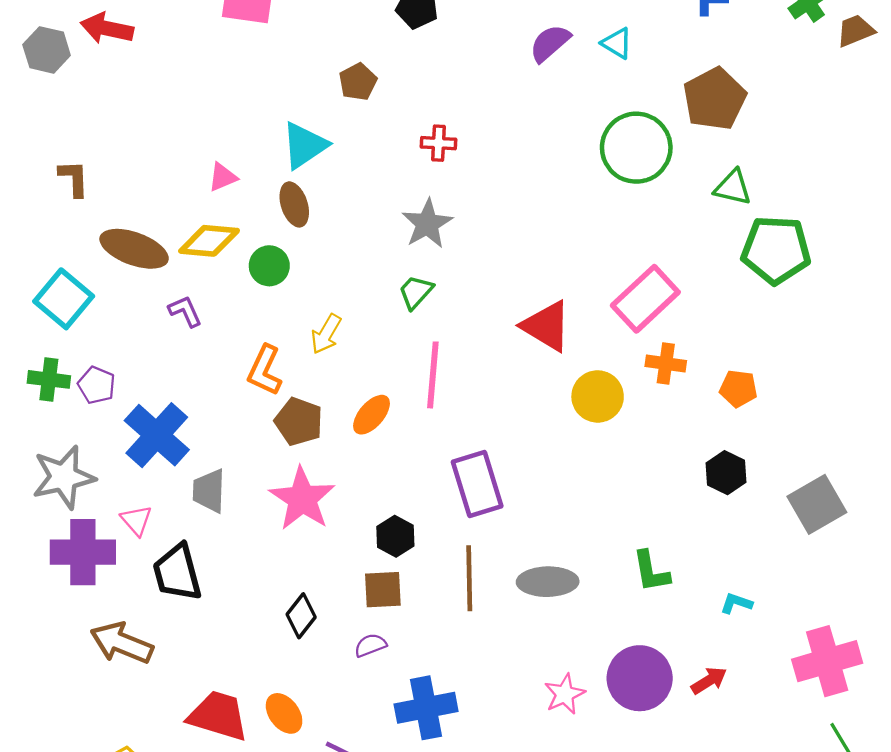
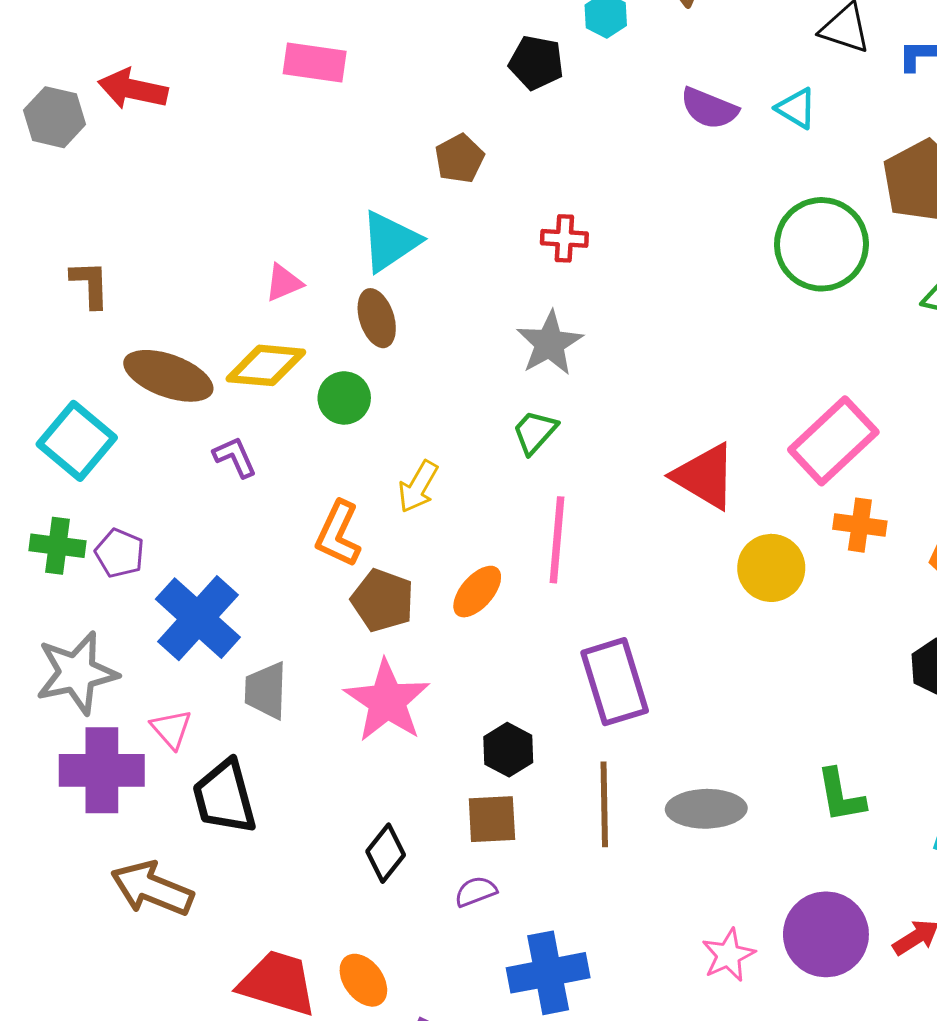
purple semicircle: (550, 43) -> (709, 108), turned -117

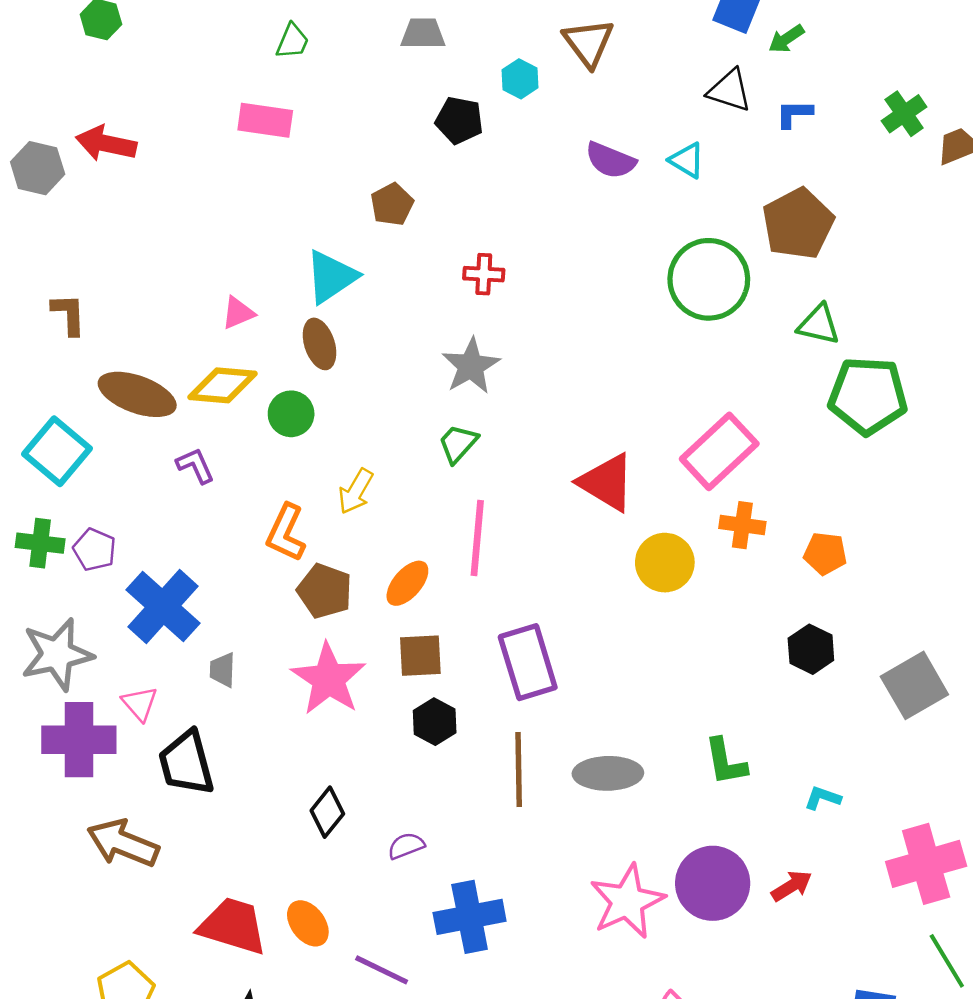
gray trapezoid: (266, 691) -> (223, 670), size x0.7
brown square: (492, 819) -> (420, 656), moved
pink star: (728, 955) -> (627, 901), size x1.6

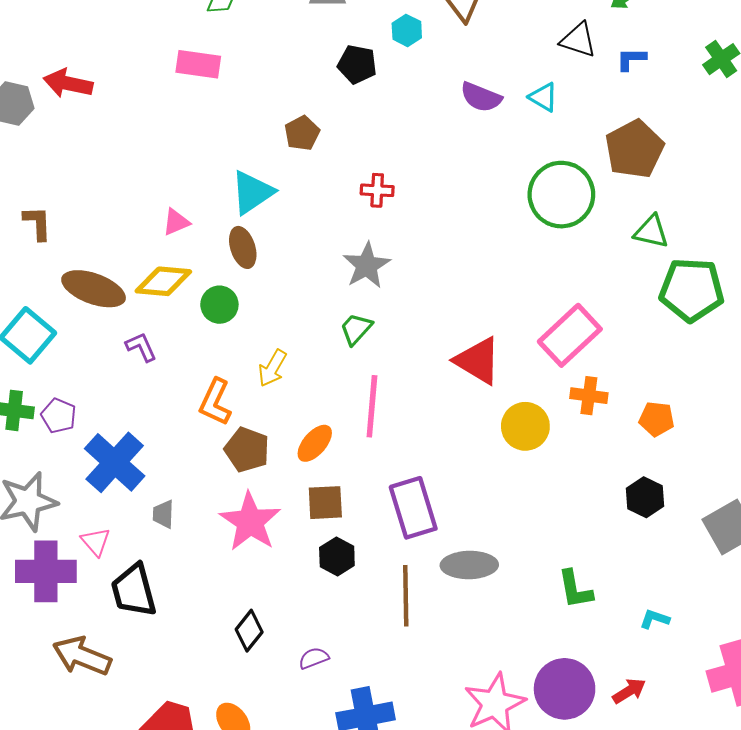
gray ellipse: (608, 773) -> (469, 565), moved

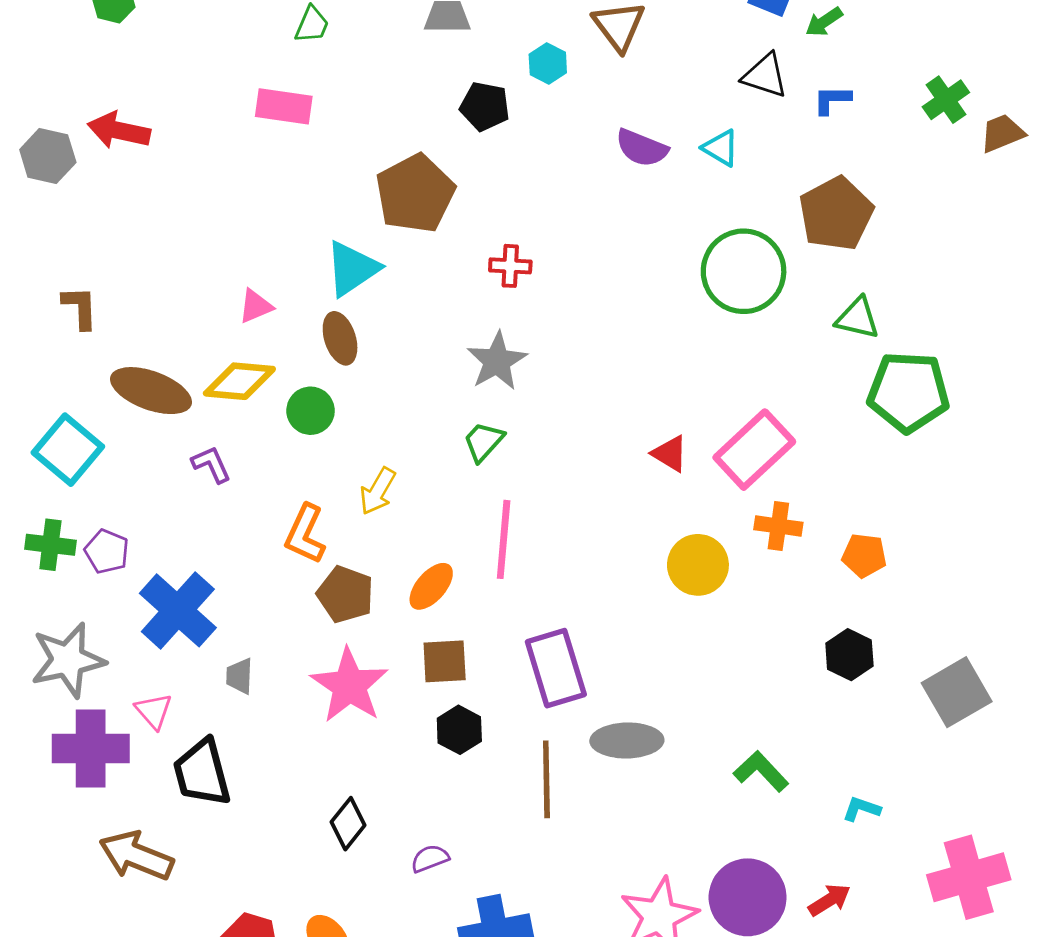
brown pentagon: (302, 133) -> (415, 194), size x1.8
red triangle: (478, 361) -> (670, 454), moved, size x0.6
green L-shape: (575, 589) -> (761, 771), turned 147

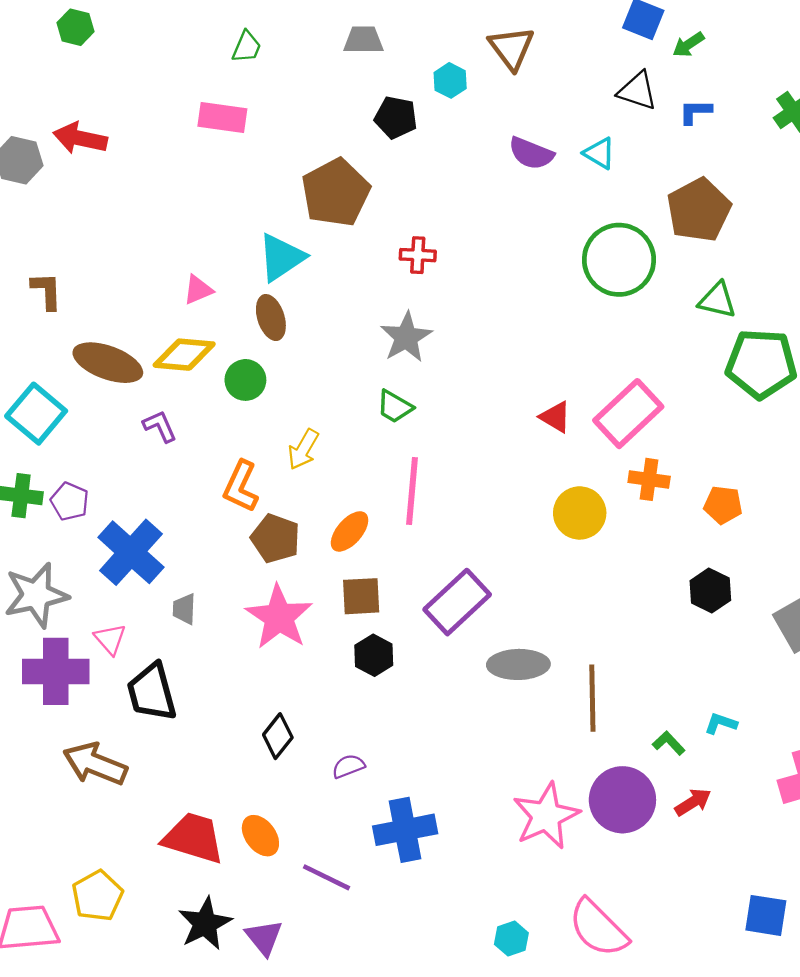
green trapezoid: (483, 442) -> (395, 407), turned -102
purple rectangle: (556, 668) -> (457, 602), turned 64
green L-shape: (761, 771) -> (669, 743), moved, size x0.7
brown line: (546, 779) -> (592, 698), moved

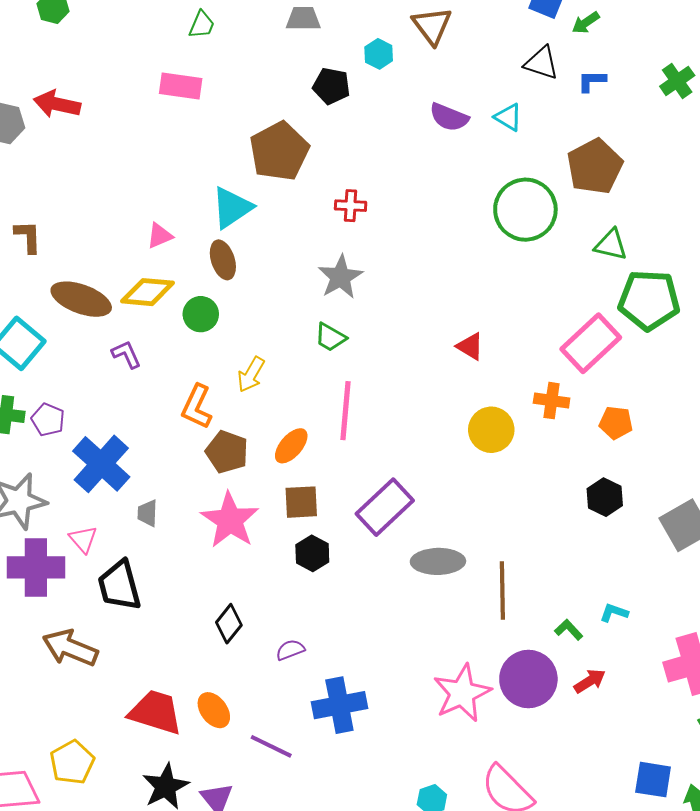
pink rectangle: (628, 414) -> (591, 343), moved

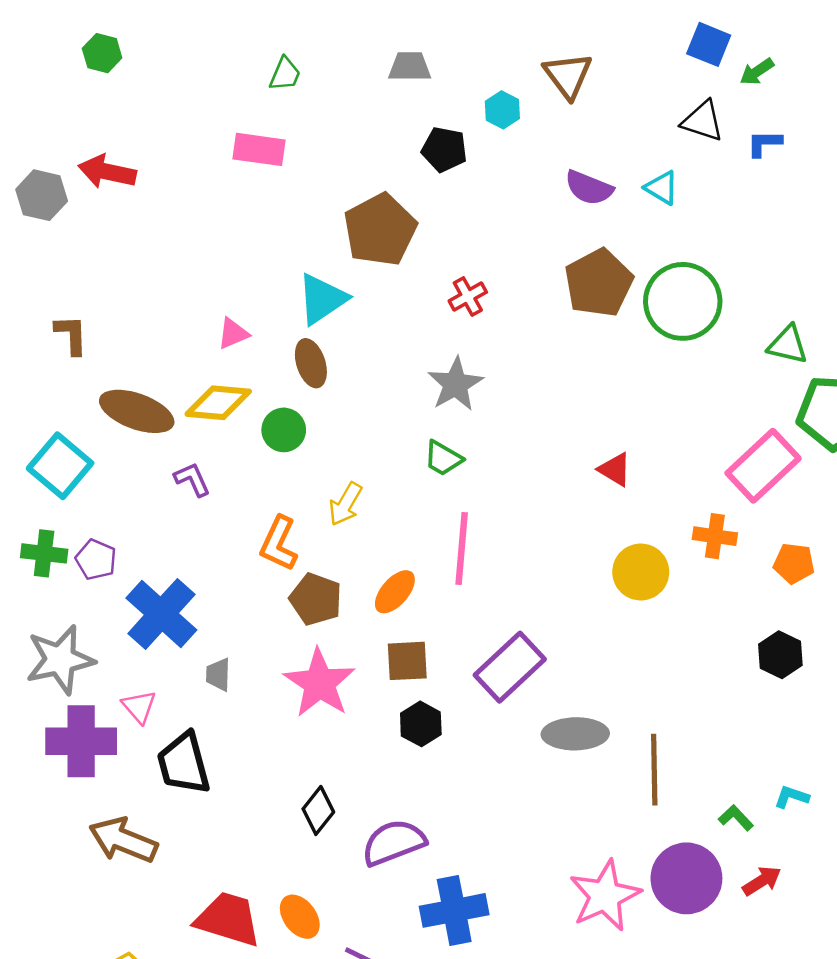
brown pentagon: (595, 166) -> (599, 283), moved
red cross: (351, 206) -> (468, 297), turned -32
purple semicircle: (290, 650) -> (394, 843), size x1.8

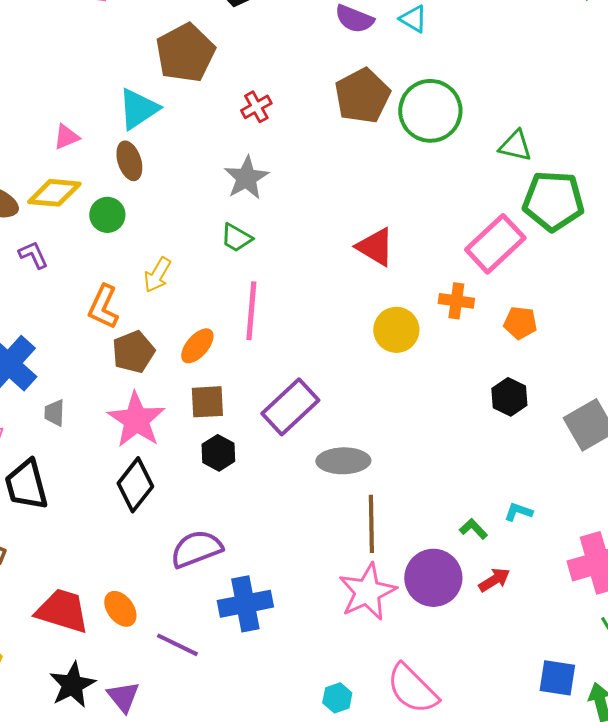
red triangle: (615, 469) -> (375, 247), size x1.4
brown pentagon: (316, 599) -> (133, 352), turned 30
brown line: (654, 770) -> (371, 524), moved
black diamond: (318, 810) -> (135, 485), moved, size x1.4

